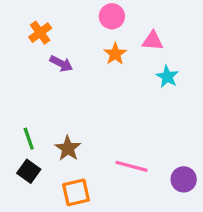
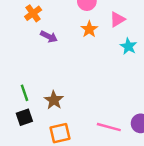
pink triangle: (153, 41) -> (117, 19), turned -35
pink line: (131, 166) -> (109, 127), moved
black square: (29, 171) -> (24, 117), turned 35

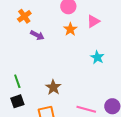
cyan star: (128, 46) -> (97, 57), moved
brown star: (54, 100) -> (53, 87), moved

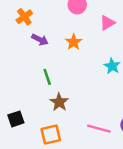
orange star: (70, 29) -> (74, 42), moved
green line: (17, 81) -> (47, 77), moved

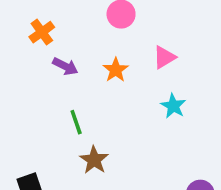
pink triangle: (107, 23) -> (164, 57), moved

